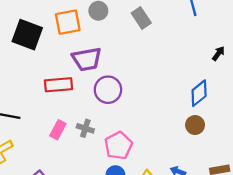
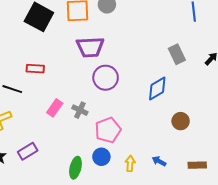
gray rectangle: (141, 18) -> (177, 54), moved
red rectangle: (59, 85) -> (35, 69), moved, size x0.7
blue diamond: (199, 93) -> (157, 88), moved

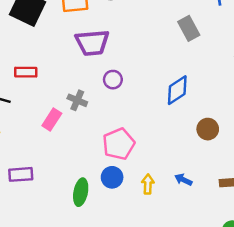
gray rectangle: (177, 54) -> (189, 28), moved
purple circle: (106, 78) -> (113, 80), size x0.6
gray cross: (80, 110) -> (77, 100), moved
purple rectangle: (28, 151) -> (21, 174), turned 30

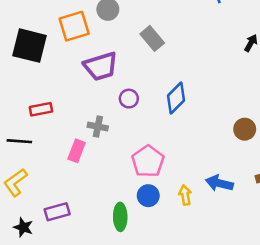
gray rectangle: (189, 28) -> (152, 38), moved
blue diamond: (177, 90) -> (176, 98), moved
brown circle: (208, 129) -> (245, 129), moved
blue arrow: (183, 180) -> (219, 183), size x1.5

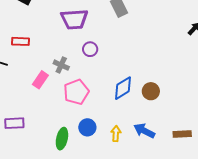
blue diamond: (176, 98) -> (123, 88), moved
brown circle: (245, 129) -> (151, 91), moved
pink pentagon: (148, 161) -> (76, 92), moved

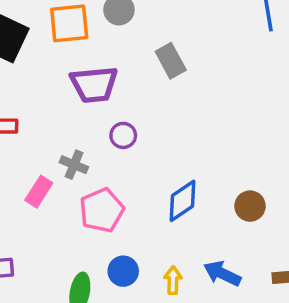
brown circle: (151, 91) -> (250, 206), moved

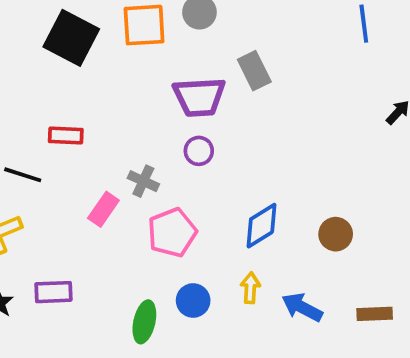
purple trapezoid: (94, 84) -> (199, 97), moved
yellow arrow: (173, 280) -> (250, 288), moved

